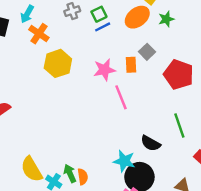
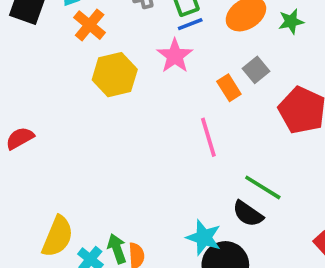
orange rectangle: (131, 65) -> (229, 88), turned -35
pink star: (104, 70) -> (175, 56), moved, turned -30
green line: (179, 125) -> (263, 187), moved, turned -45
yellow semicircle: (32, 169) -> (58, 236), turned -132

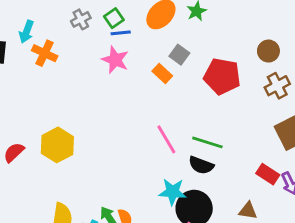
blue line: (190, 24) -> (121, 33), turned 30
yellow hexagon: (115, 75) -> (57, 145), moved
pink line: (208, 137) -> (166, 139), moved

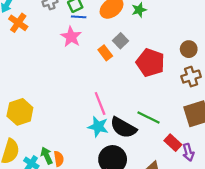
green line: (207, 142) -> (149, 117), moved
yellow hexagon: (57, 145) -> (20, 112), moved
black semicircle: (201, 165) -> (123, 128), size x1.4
cyan star: (172, 192) -> (98, 127), moved

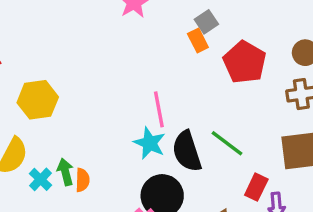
orange rectangle: (105, 53) -> (198, 41), moved
black semicircle: (123, 128) -> (187, 151), turned 32
red rectangle: (173, 143) -> (256, 187), turned 63

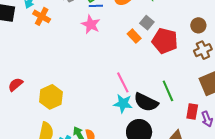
gray square: (206, 22) -> (147, 23), moved
green line: (227, 143) -> (168, 91), turned 45
black semicircle: (187, 151) -> (146, 102), turned -30

